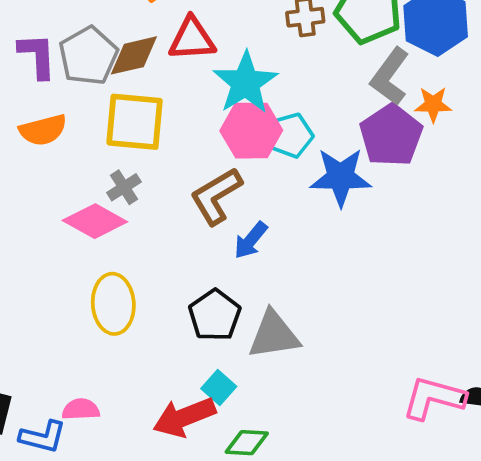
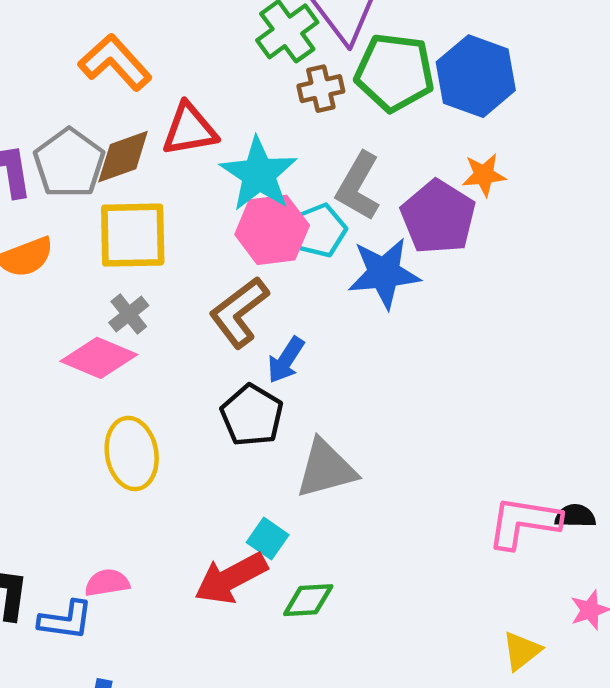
gray L-shape: (390, 77) -> (358, 186), moved
black pentagon: (215, 315) -> (252, 415), moved

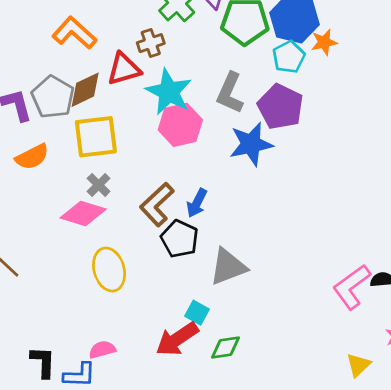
brown cross: (321, 89) -> (151, 43), moved
orange star: (484, 175) -> (324, 42), moved
cyan pentagon: (319, 230) -> (289, 57), moved
brown L-shape: (239, 312) -> (157, 205), moved
pink L-shape: (524, 522) -> (352, 287), turned -39

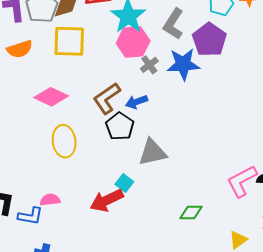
gray cross: (99, 185) -> (149, 65), moved
blue arrow: (197, 203) -> (137, 102), turned 35
green diamond: (225, 348) -> (191, 213), moved

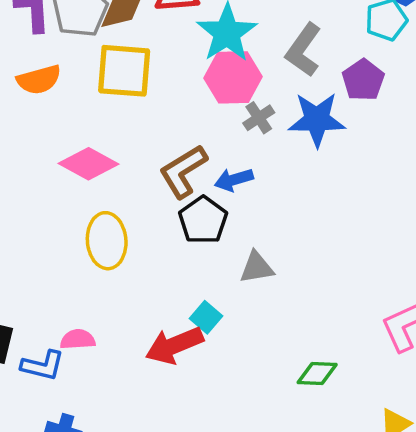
purple pentagon: (209, 40) -> (363, 80), size x0.7
gray triangle: (152, 152) -> (257, 267), size x0.7

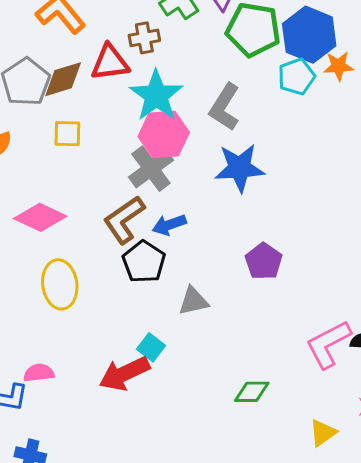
yellow square: (124, 71) -> (67, 134), size x0.6
purple pentagon: (363, 80) -> (264, 261), moved
gray cross: (259, 118) -> (151, 169), moved, size x1.6

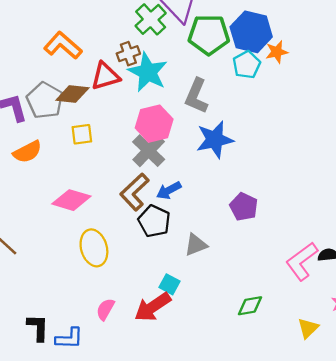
brown diamond: (63, 79) -> (72, 94), turned 32
cyan star: (156, 96) -> (148, 72), moved
pink semicircle: (39, 373) -> (105, 309), moved, turned -45

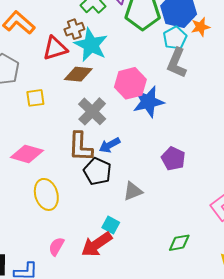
brown diamond: (72, 94) -> (78, 74), moved
gray L-shape: (196, 96) -> (177, 63), moved
pink hexagon: (154, 124) -> (130, 83), moved
brown L-shape: (134, 192) -> (80, 147), turned -44

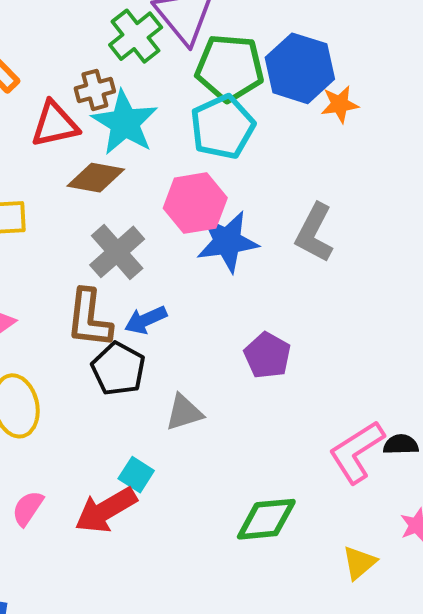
cyan pentagon: (175, 38) -> (222, 127), moved, size x1.4
gray L-shape: (177, 63) -> (314, 233), moved
green diamond: (179, 243) -> (266, 519), size x1.4

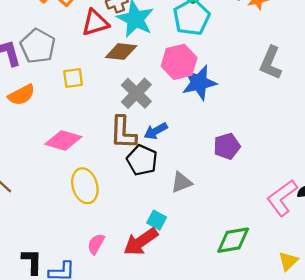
gray L-shape: (314, 233) -> (271, 63), moved
purple pentagon: (267, 355) -> (227, 146), turned 30

